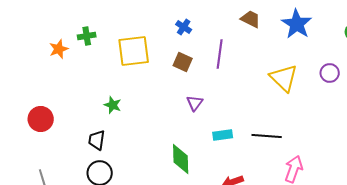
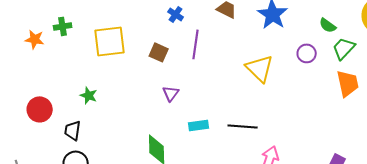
blue cross: (184, 27) -> (176, 14), moved
orange star: (59, 49) -> (35, 39), turned 30
purple circle: (330, 73) -> (307, 53), moved
red circle: (41, 119) -> (40, 109), moved

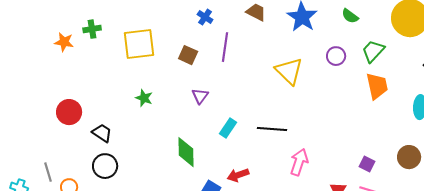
green semicircle: (328, 25) -> (350, 16), moved
green star: (89, 95) -> (144, 98), moved
cyan rectangle: (199, 125) -> (228, 128), turned -48
black trapezoid: (73, 130) -> (102, 133), turned 115

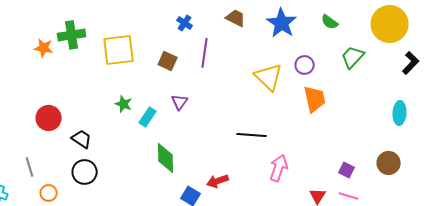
green cross: (92, 29) -> (72, 35), size x1.5
purple circle: (336, 56) -> (305, 65), moved
orange trapezoid: (377, 86) -> (315, 99), moved
cyan rectangle: (228, 128) -> (148, 117), moved
gray line: (48, 172) -> (30, 167), moved

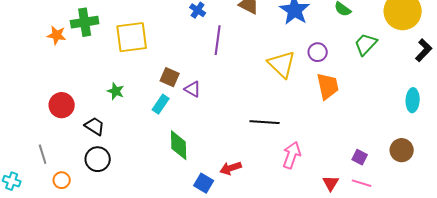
brown square: (168, 61) -> (170, 77), moved
purple triangle: (180, 102) -> (193, 89), turned -36
green star: (124, 104) -> (116, 91), moved

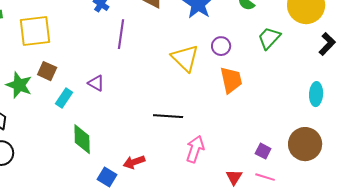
brown square: (170, 77) -> (47, 71), moved
green star: (116, 91) -> (19, 85), size x1.5
brown circle: (402, 150) -> (305, 144), size x1.4

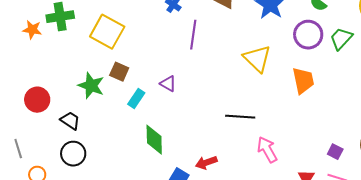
yellow square: (35, 31) -> (107, 32), turned 36
purple circle: (221, 46) -> (308, 35), moved, size x1.5
pink arrow: (195, 149) -> (267, 150), turned -48

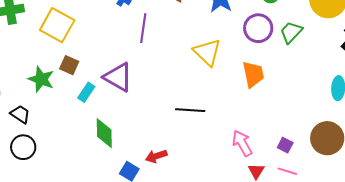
purple triangle: (168, 84) -> (118, 77), size x1.8
pink arrow: (267, 150) -> (242, 143), moved

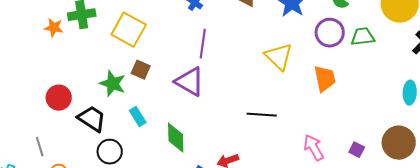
purple line: (143, 28) -> (203, 44), moved
green trapezoid: (291, 32) -> (363, 37), turned 40
cyan rectangle: (86, 92) -> (138, 117), moved, turned -66
black trapezoid: (20, 114) -> (92, 119), size x1.4
black circle: (23, 147) -> (110, 152), moved

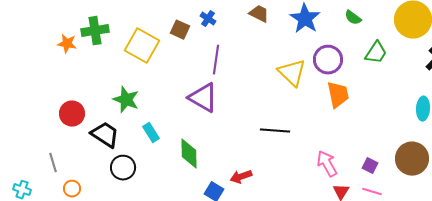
purple circle: (330, 33) -> (328, 60), moved
green trapezoid: (363, 37) -> (376, 53), turned 130
brown square: (141, 70) -> (180, 30), moved

